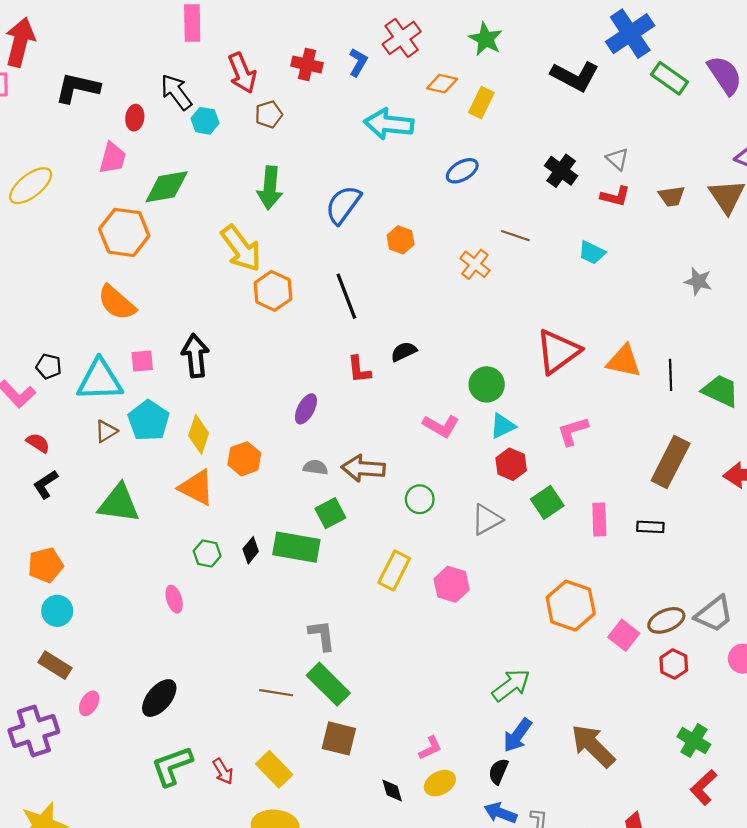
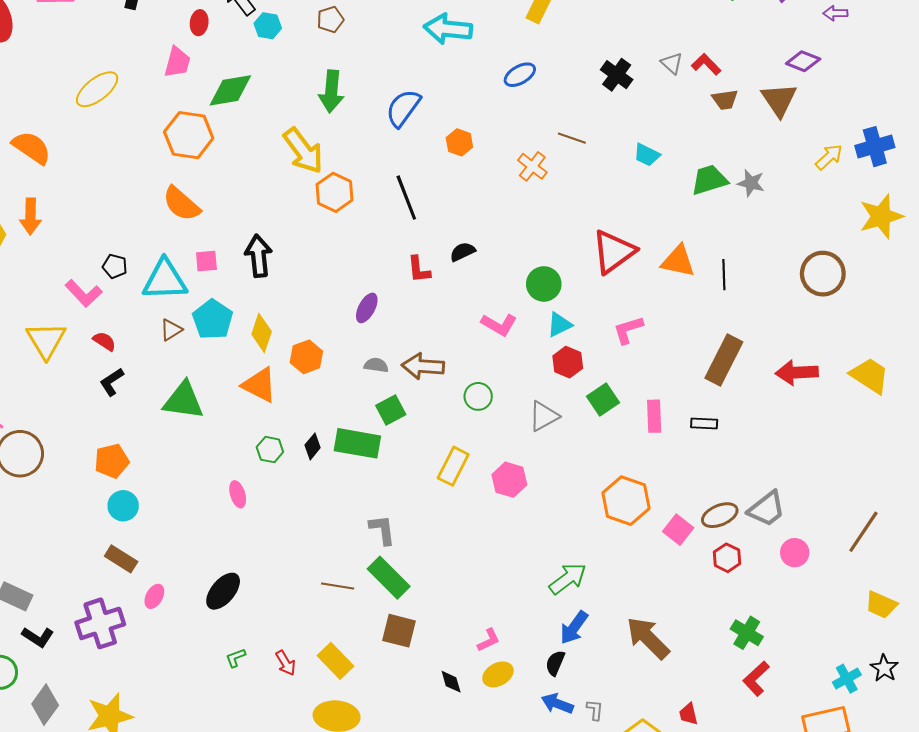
red L-shape: (615, 196) -> (706, 64), moved, turned -148
green trapezoid: (721, 391) -> (709, 180), moved, turned -42
green L-shape: (172, 766) -> (236, 658), size x0.5

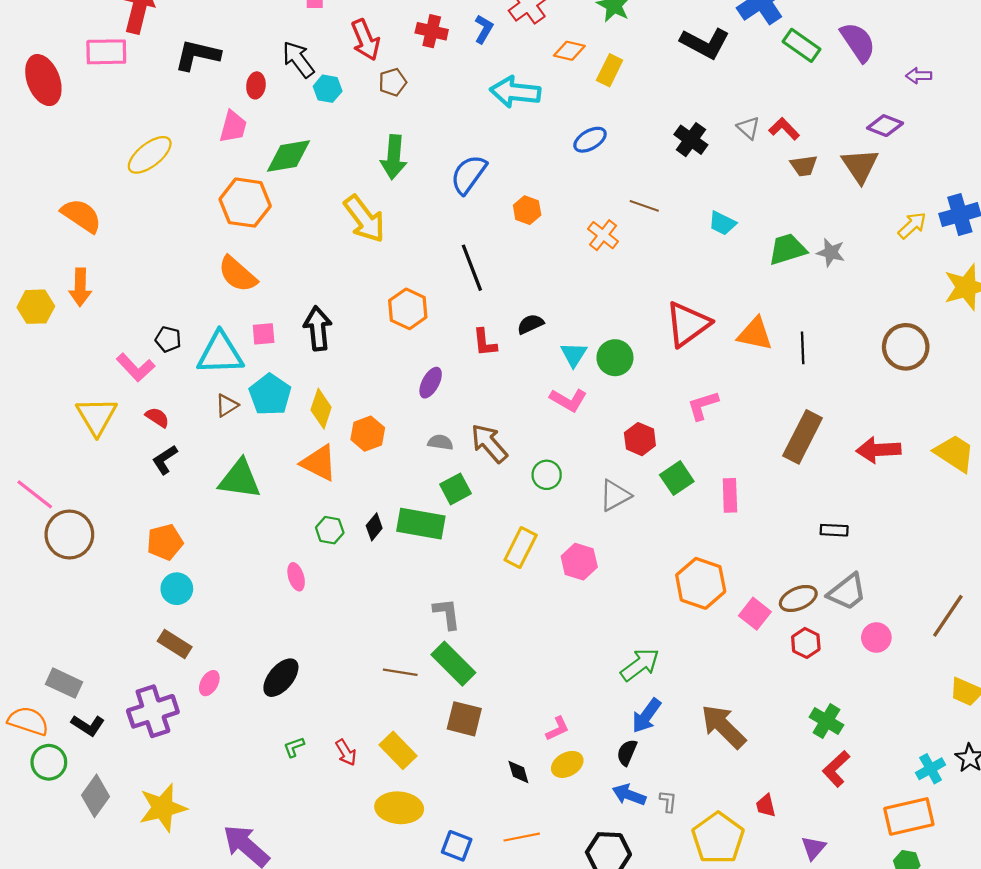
orange hexagon: (334, 192) -> (408, 309), moved
cyan triangle: (559, 325) -> (574, 354), moved, turned -32
brown arrow: (423, 366) -> (489, 443), turned 45
black rectangle: (704, 424) -> (834, 530), moved

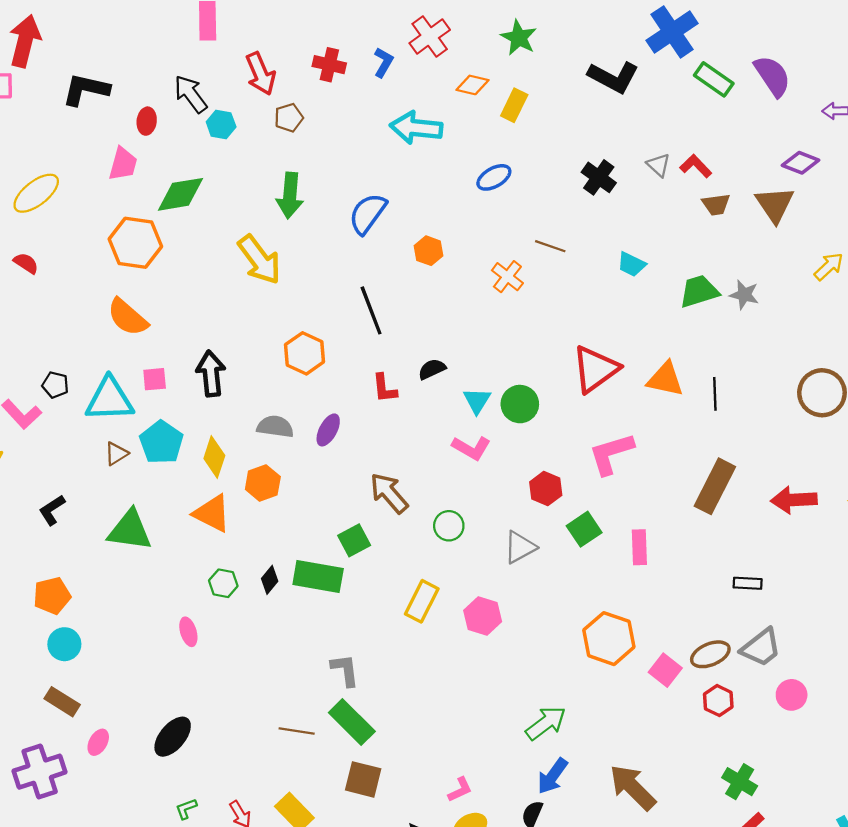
pink L-shape: (703, 405) -> (611, 454), size x1.4
red semicircle: (157, 417) -> (26, 263), moved
gray semicircle: (440, 442) -> (275, 427), moved, size x1.4

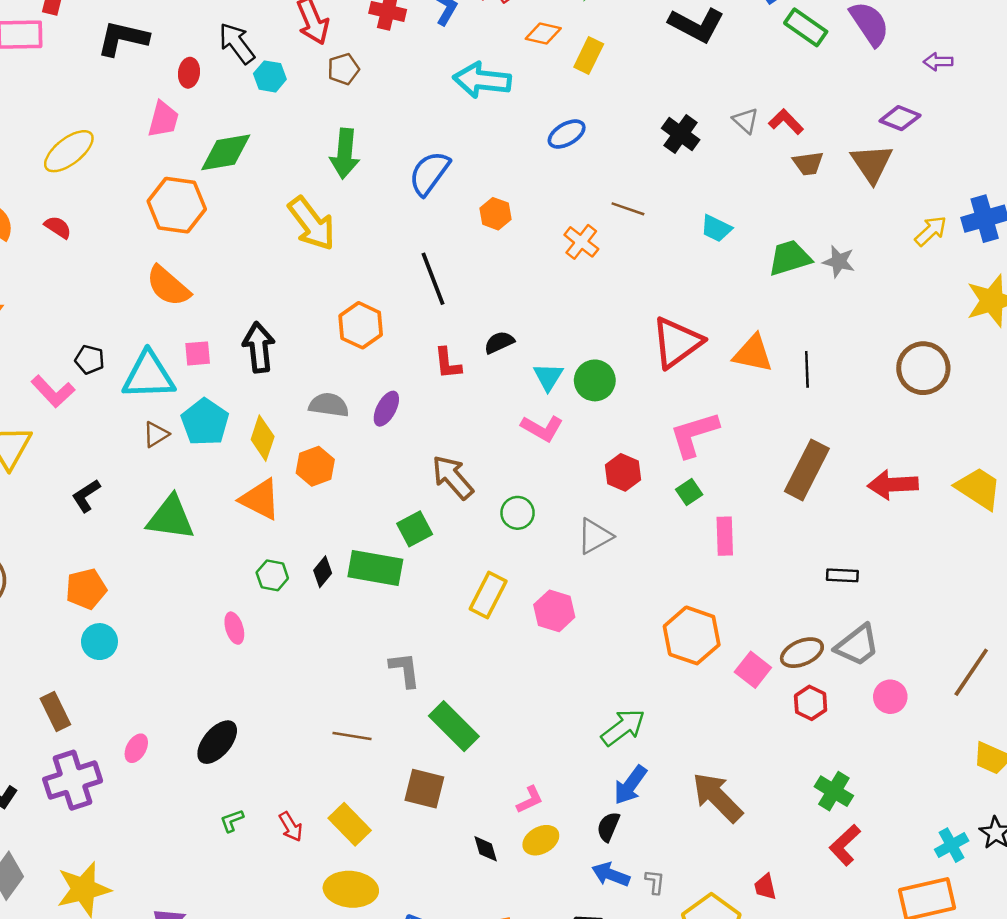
green square: (584, 529) -> (689, 492), moved, size x0.7
brown rectangle: (62, 702) -> (55, 711), moved, turned 32
green rectangle: (352, 722) -> (454, 726), moved

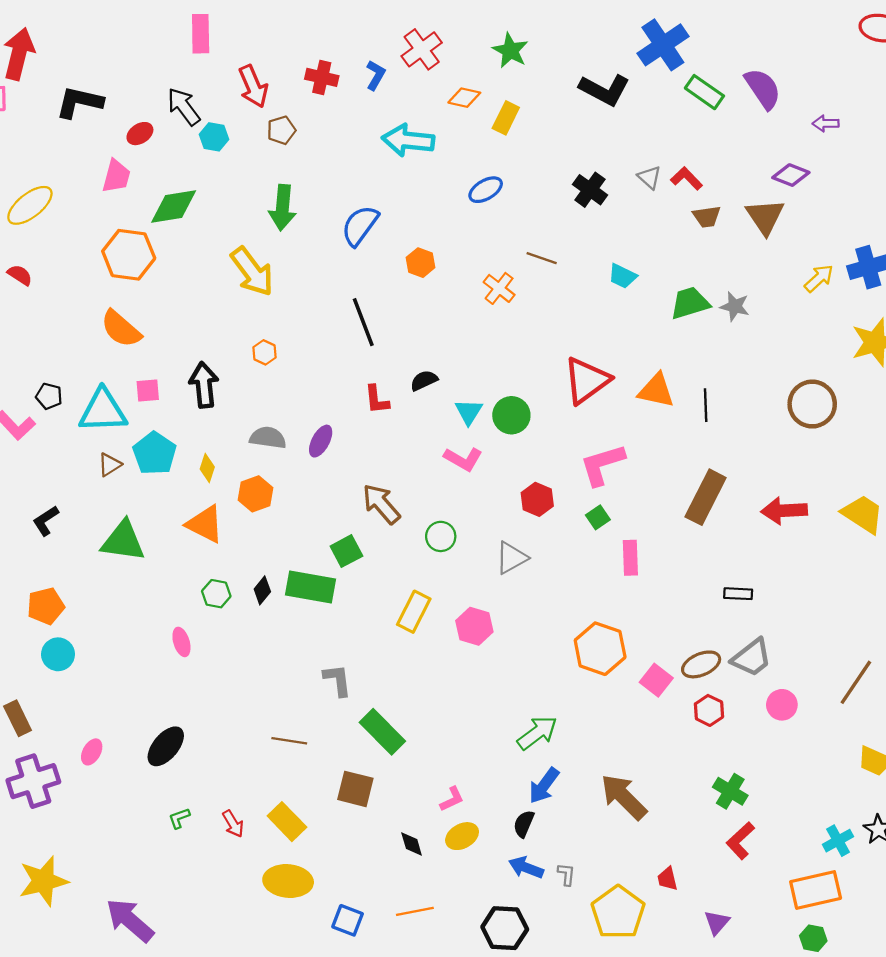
red ellipse: (189, 73) -> (140, 134), turned 50
orange hexagon: (361, 325) -> (265, 352), moved, size x0.6
yellow diamond: (263, 438) -> (207, 468), size x0.7

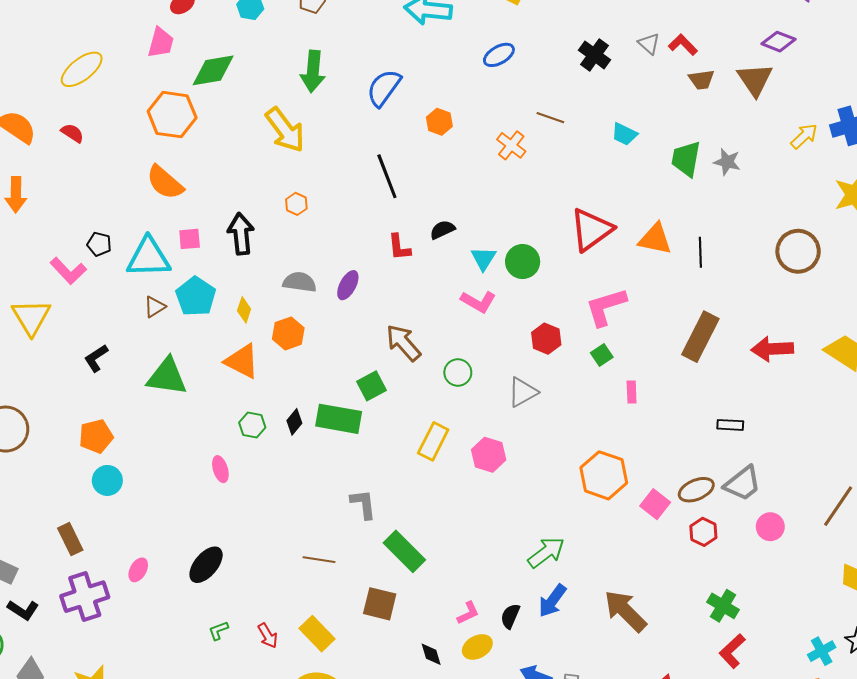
green trapezoid: (690, 303) -> (686, 159), turned -63
pink rectangle: (630, 558) -> (632, 392), size x0.7
black semicircle: (524, 824) -> (510, 616), moved

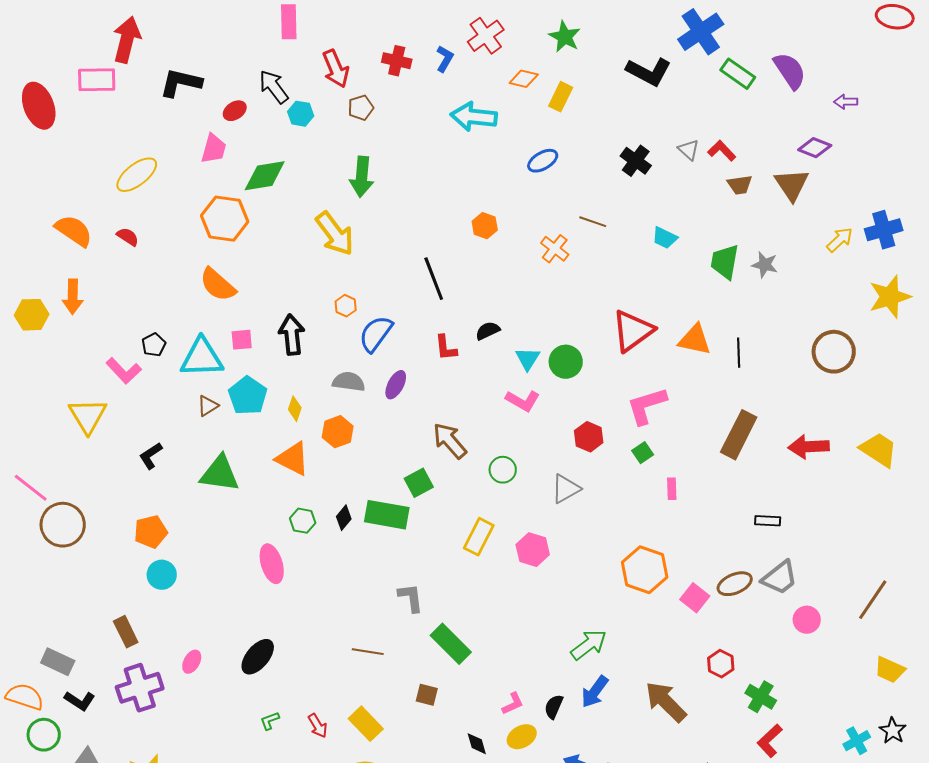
blue semicircle: (384, 88) -> (376, 334), moved
black pentagon: (99, 244) -> (154, 345), turned 30
pink ellipse: (220, 469) -> (272, 564), size x1.5
red hexagon: (703, 532) -> (721, 664), moved
brown square: (380, 604) -> (427, 695), size x0.7

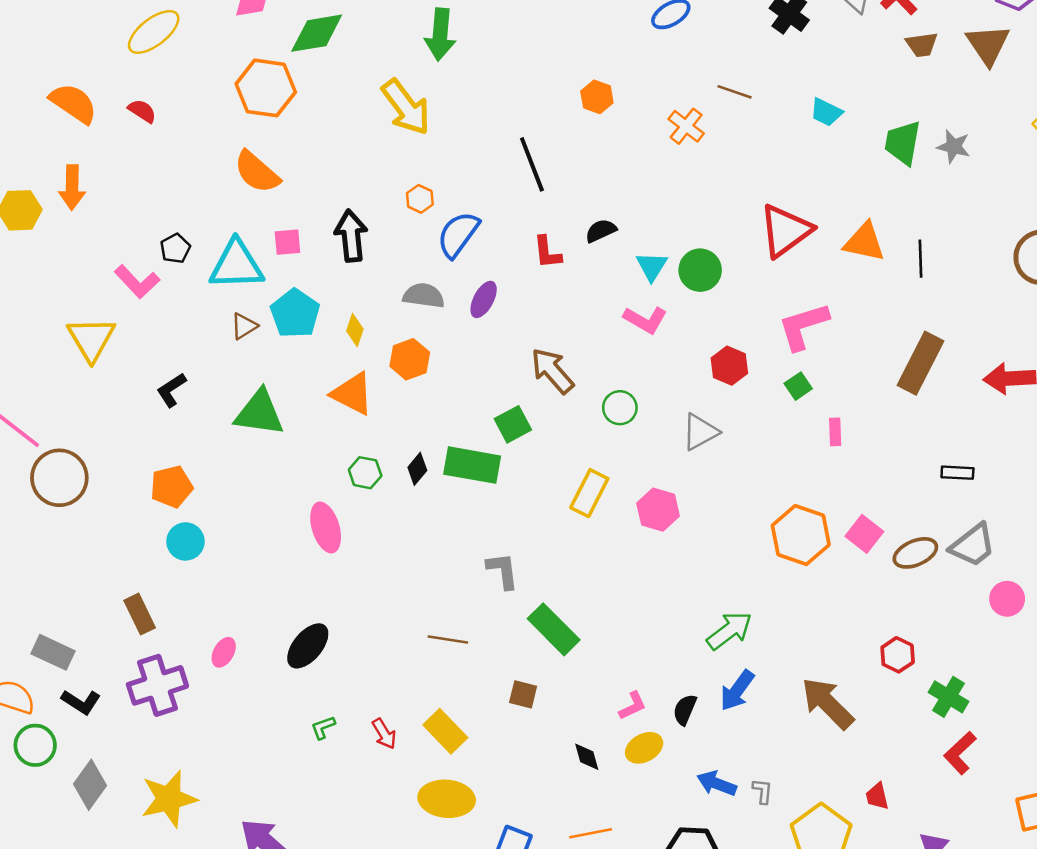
pink square: (695, 598) -> (864, 534), moved

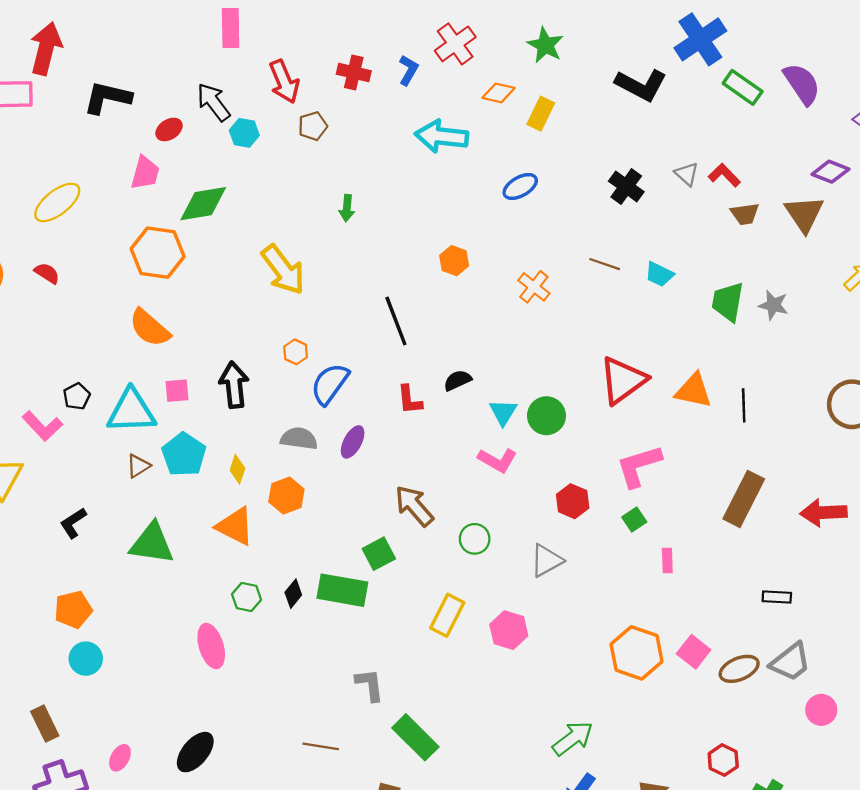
green arrow: (440, 34) -> (347, 208), moved, size x0.6
brown line: (734, 92) -> (605, 264), moved

